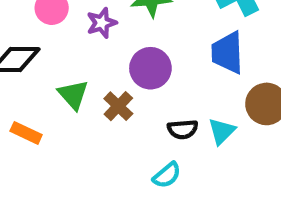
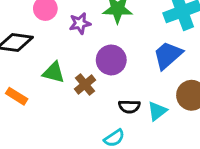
blue trapezoid: (227, 53) -> (168, 55), turned 44
green triangle: (73, 95) -> (54, 73), turned -40

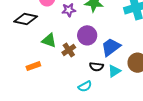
blue trapezoid: (168, 55) -> (111, 47), moved
orange rectangle: (17, 96) -> (33, 66), moved, turned -56

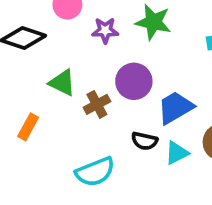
orange rectangle: (33, 66) -> (28, 127), turned -48
cyan semicircle: (85, 86) -> (95, 172), moved, size x1.5

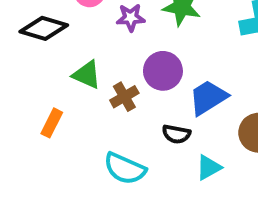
cyan triangle: (177, 153) -> (209, 167), moved
cyan semicircle: (95, 172) -> (125, 169), turned 48

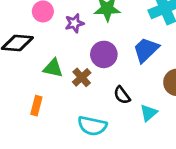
blue trapezoid: (208, 98) -> (146, 50), moved
black semicircle: (176, 134) -> (122, 95), turned 54

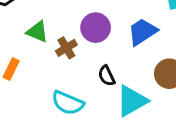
cyan triangle: (149, 113) -> (132, 101), size x1.6

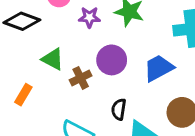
black semicircle: (107, 76) -> (119, 109), turned 30

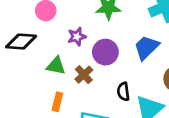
purple star: (89, 17) -> (77, 37), moved
orange rectangle: (23, 95) -> (57, 102), moved

